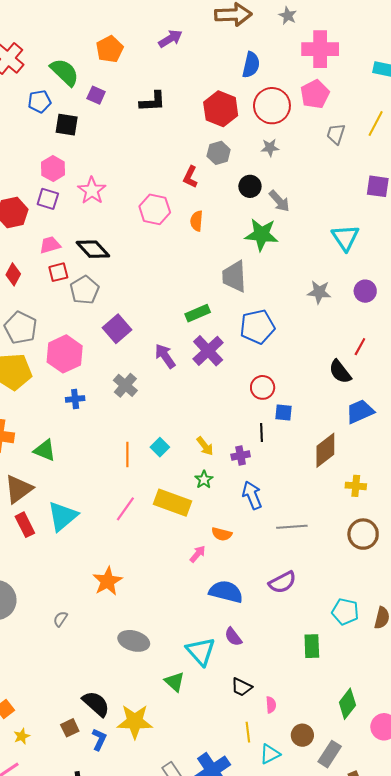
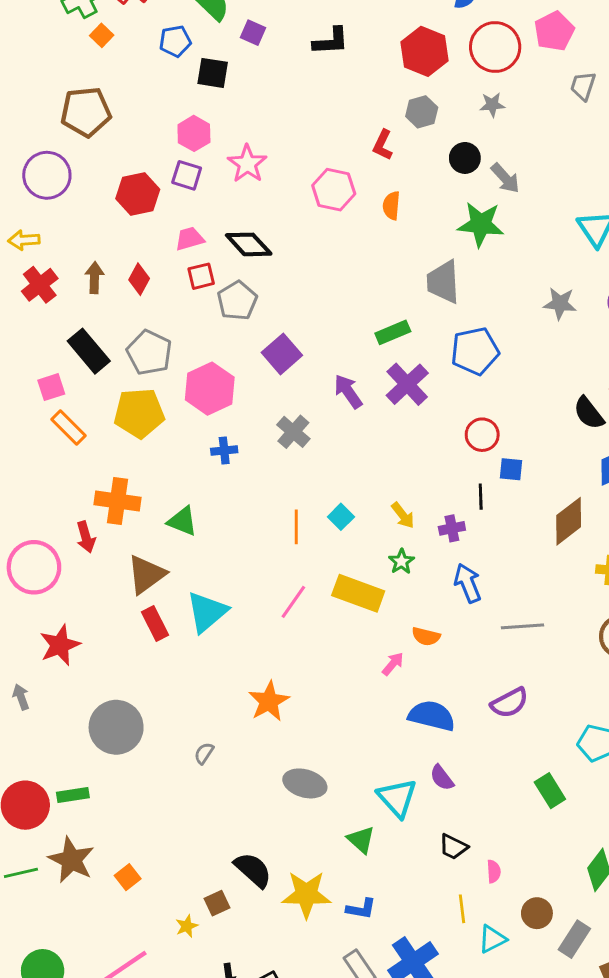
green rectangle: (312, 646) -> (550, 791), turned -30
yellow star: (22, 736) -> (187, 926), moved
blue L-shape: (99, 739) -> (361, 909), moved, turned 75

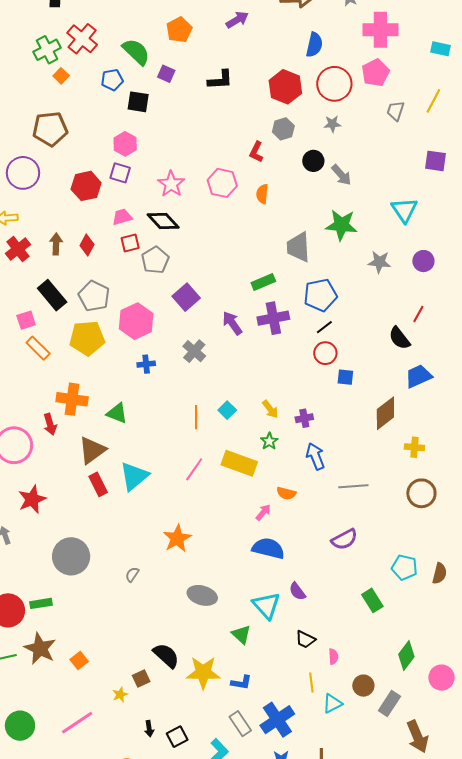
pink star: (247, 164) -> (171, 184), moved
green star: (481, 224) -> (341, 225), moved
purple cross: (407, 384) -> (273, 318), turned 32
black line: (481, 497) -> (324, 327), moved, turned 54
blue semicircle: (432, 716) -> (268, 548), moved

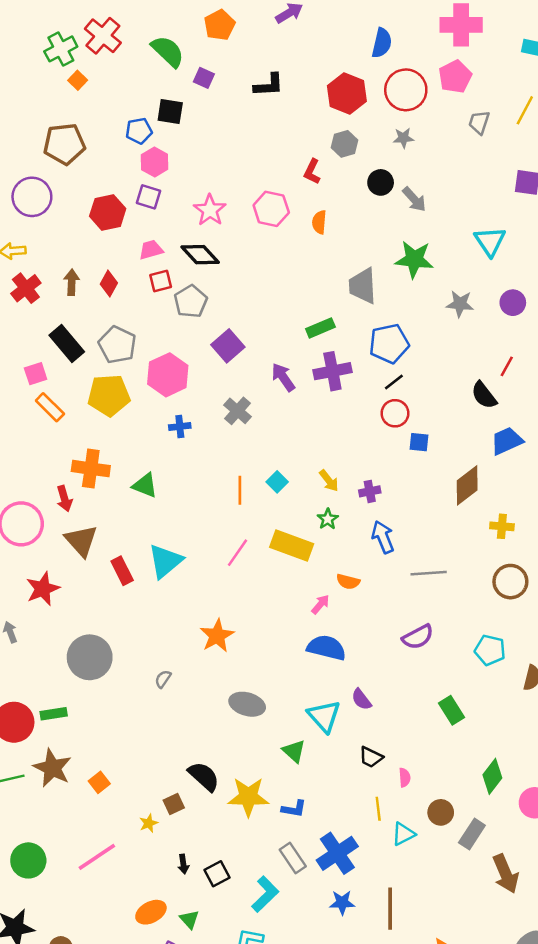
blue pentagon: (112, 80) -> (139, 131), moved
brown triangle: (92, 450) -> (81, 541), moved, turned -36
cyan pentagon: (404, 567) -> (490, 650), moved

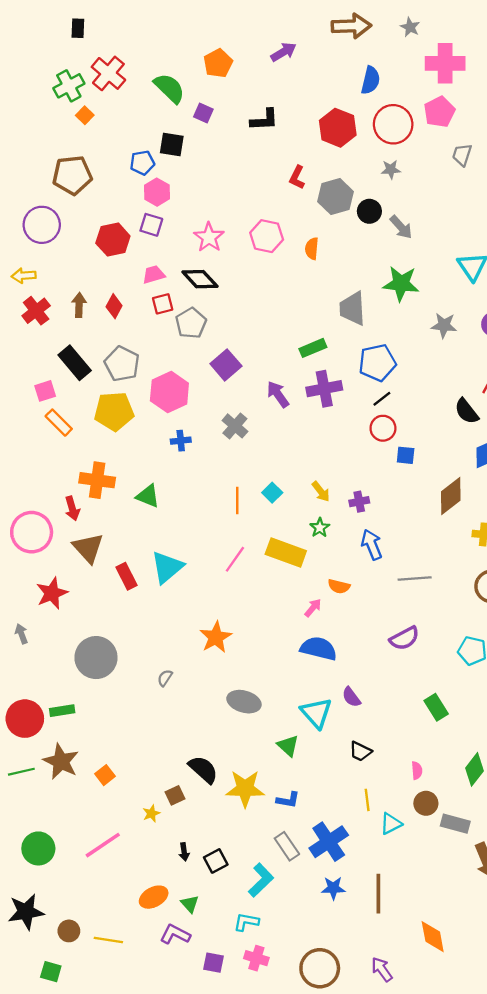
gray hexagon: (344, 144) -> (335, 197), moved, size x1.4
red L-shape: (312, 172) -> (297, 177), moved
pink semicircle: (405, 778) -> (417, 771), moved
gray rectangle: (472, 834) -> (455, 824), turned 72

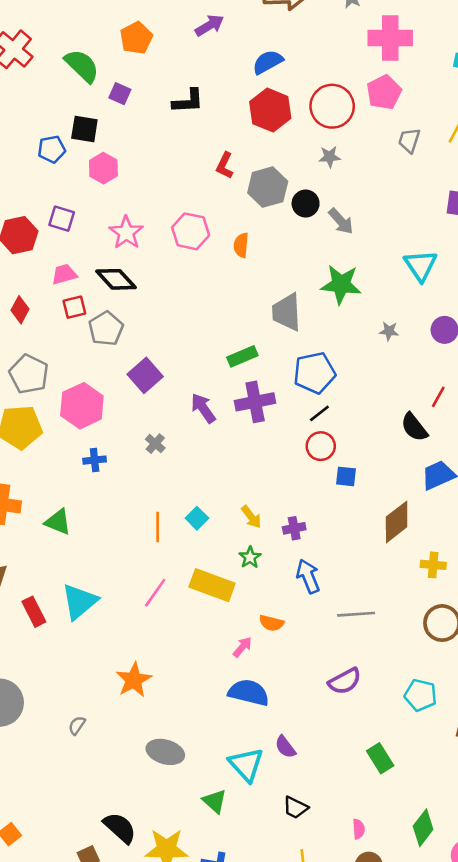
blue semicircle: (371, 80) -> (268, 62), moved, turned -132
pink hexagon: (157, 192) -> (103, 168), moved
gray star: (444, 325) -> (389, 331), size x0.7
gray cross: (235, 426) -> (155, 444), size x0.7

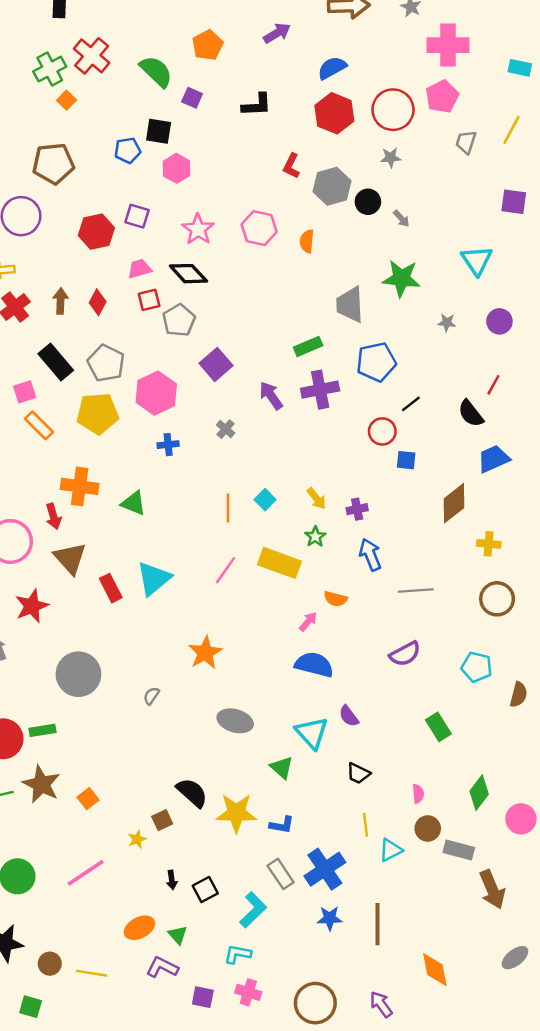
gray arrow: (341, 221) -> (401, 219), size x0.7
black line: (319, 413) -> (411, 404), moved

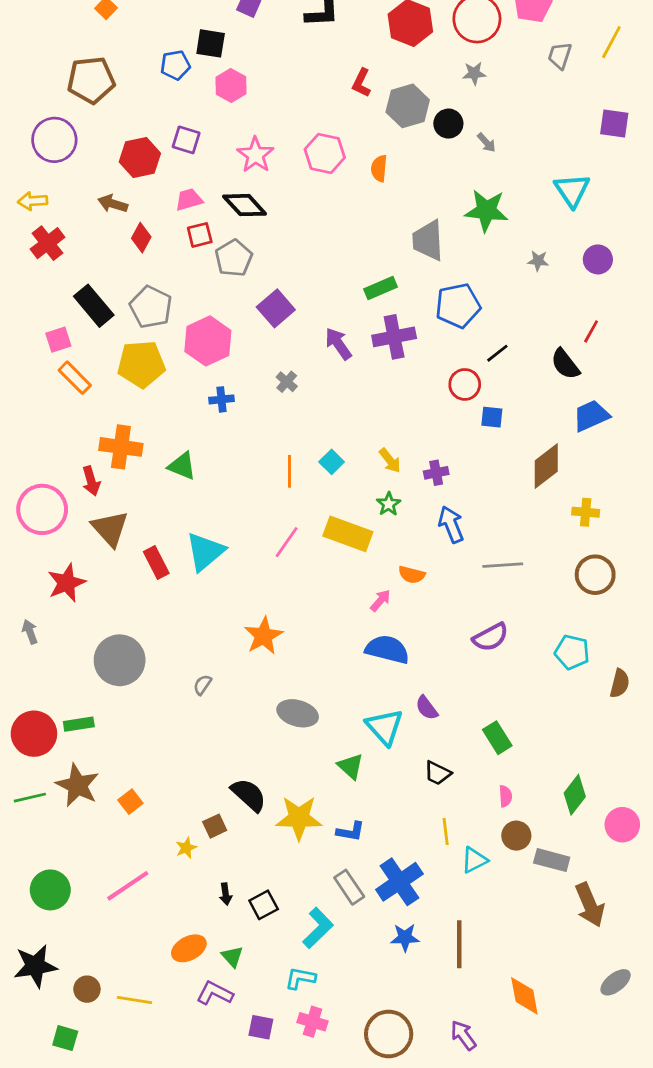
brown arrow: (61, 301) -> (113, 204), moved, turned -75
green rectangle: (438, 727) -> (497, 738), moved

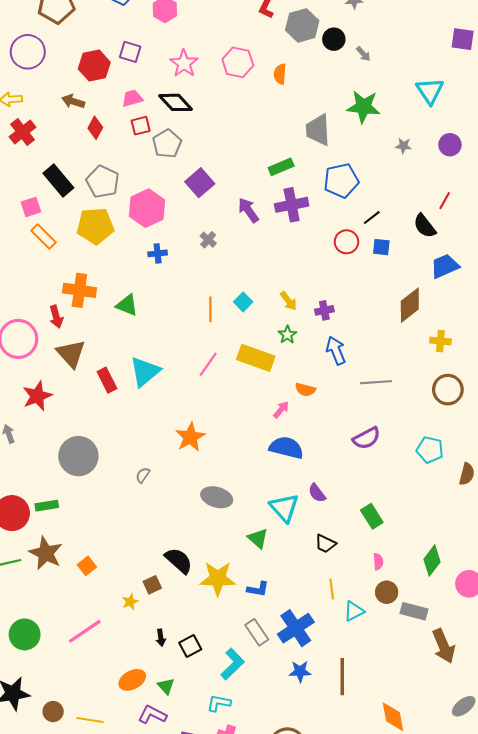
blue square: (492, 417) -> (381, 247), moved

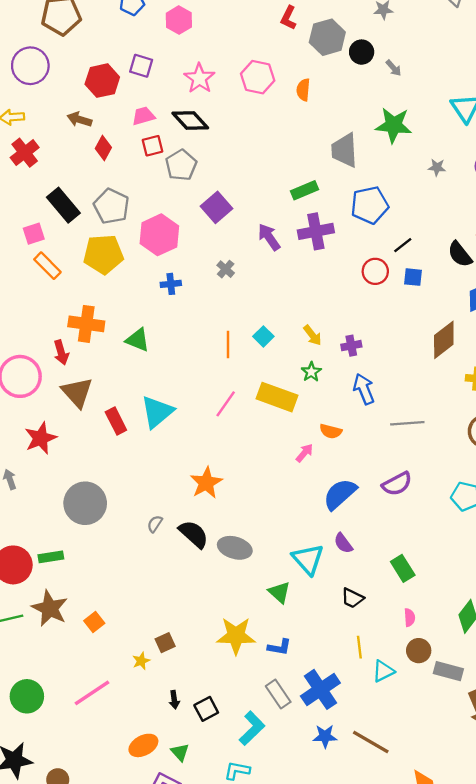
blue semicircle: (286, 448) -> (340, 494), moved, turned -56
black semicircle: (179, 561) -> (194, 534), moved
brown line: (342, 677) -> (371, 742), turned -60

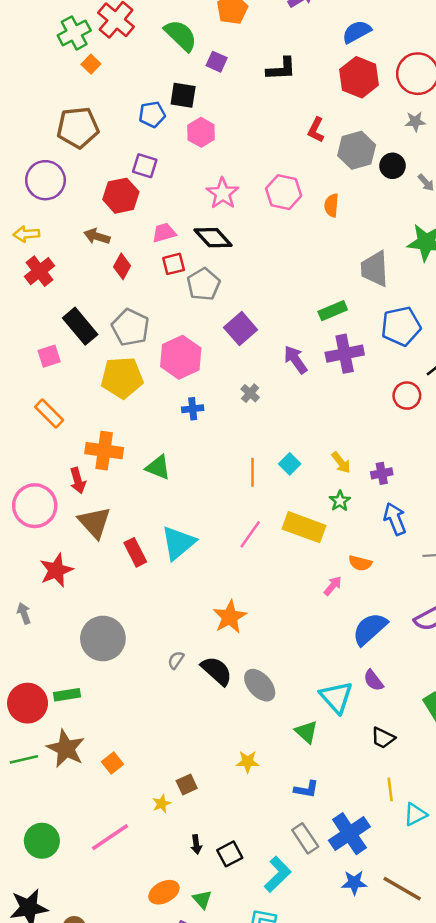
purple square: (141, 66) -> (145, 166), moved
orange rectangle: (47, 266) -> (49, 414), moved
gray ellipse: (235, 548) -> (260, 685), turned 32
yellow star: (236, 636) -> (248, 762), moved, size x0.6

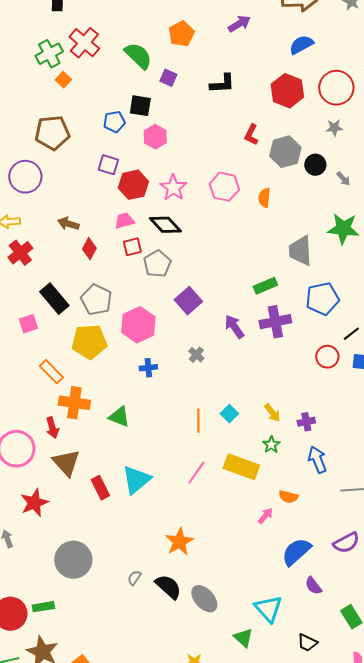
blue semicircle: (357, 32) -> (301, 45), moved
red hexagon: (121, 196) -> (133, 185), moved
orange rectangle: (49, 414) -> (51, 372), moved
purple semicircle: (373, 680) -> (313, 586), moved

